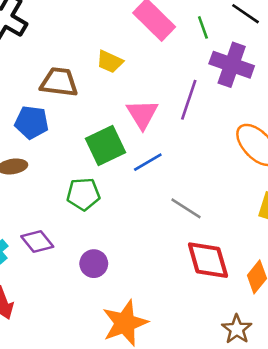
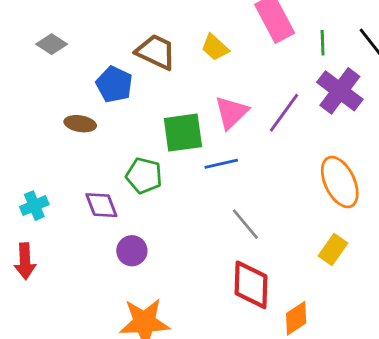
purple diamond: (37, 241) -> (101, 205), moved

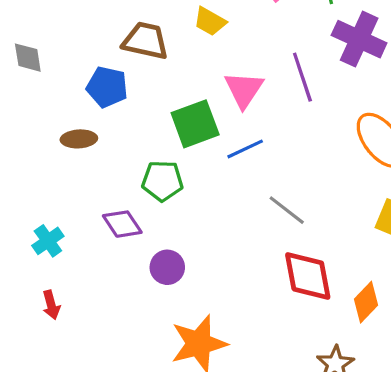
gray diamond: (52, 44) -> (28, 58), turned 60
purple line: (284, 113) -> (302, 77), turned -42
red arrow: (25, 261) -> (51, 305), size x0.7

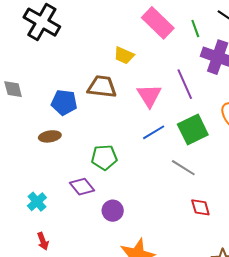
brown trapezoid: (145, 41) -> (102, 87), moved
green square: (195, 124) -> (193, 129), moved
red diamond: (308, 276) -> (200, 207), size x0.6

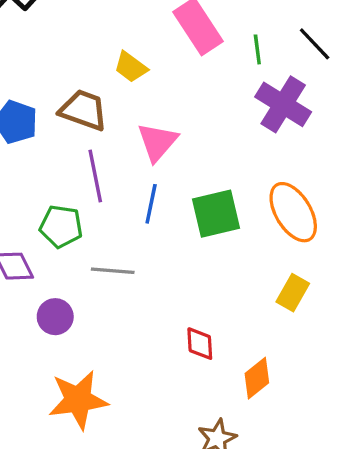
purple line: (185, 84) -> (95, 176), moved
blue line: (154, 132) -> (151, 204), turned -60
gray line: (183, 168) -> (113, 271), moved, turned -40

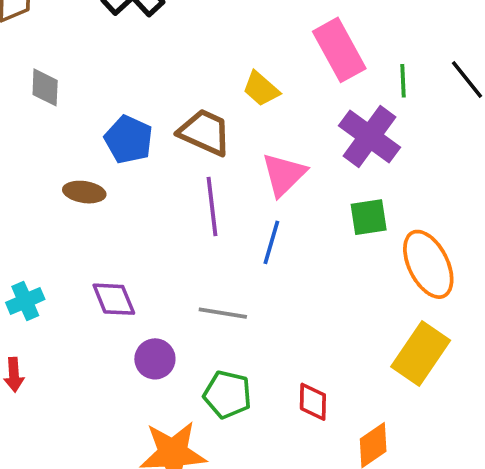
purple cross: (283, 104) -> (369, 137), moved
green square: (216, 214) -> (369, 217), moved, size x0.7
green pentagon: (61, 226) -> (227, 395), moved
yellow rectangle: (293, 293) -> (421, 353), size x1.5

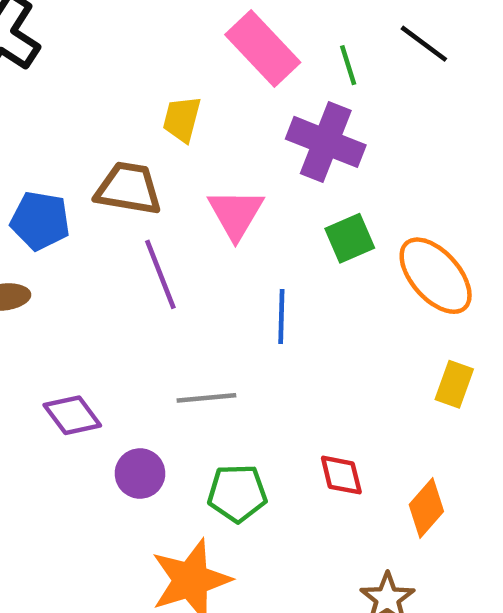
yellow trapezoid: (261, 89) -> (182, 119), turned 78
blue line: (271, 242) -> (281, 316), moved
yellow rectangle: (421, 353) -> (454, 384), size x0.6

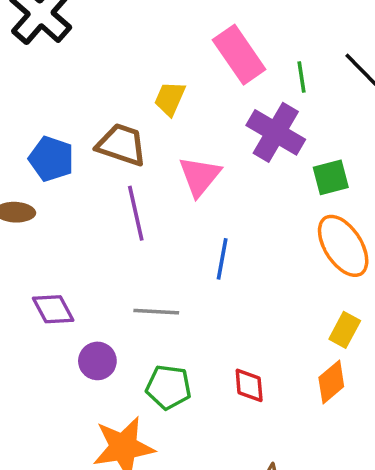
green square: (350, 238) -> (331, 177), moved
orange diamond: (426, 508) -> (331, 382), moved

